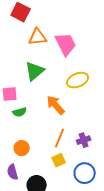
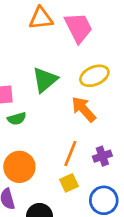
green triangle: (35, 71) -> (45, 80), moved
orange arrow: (56, 105) -> (84, 109), moved
orange circle: (22, 148) -> (19, 167), size x1.5

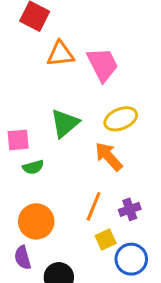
yellow square: (69, 183) -> (106, 240), moved

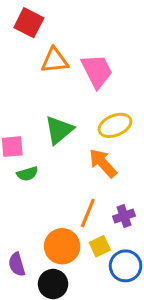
orange circle: (36, 221) -> (62, 246), moved

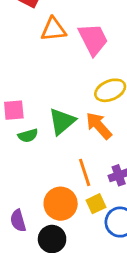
green triangle: (59, 130) -> (62, 121), moved
orange line: (88, 213) -> (85, 172), turned -40

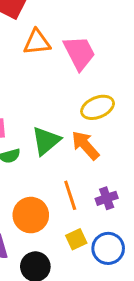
orange circle: (61, 204) -> (31, 215), moved
yellow square: (96, 204) -> (76, 239), moved

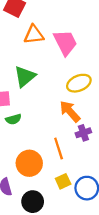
green triangle: (46, 141) -> (25, 76), moved
purple cross: (107, 198) -> (83, 133), moved

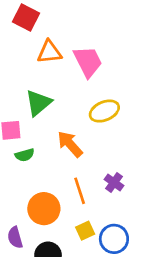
orange arrow: (70, 111) -> (70, 144), moved
purple cross: (83, 133) -> (114, 183), moved, turned -35

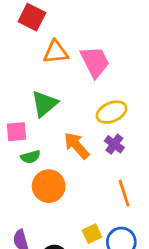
purple cross: (114, 183) -> (114, 144), moved
orange line: (80, 191) -> (124, 193), moved
orange circle: (44, 209) -> (49, 186), moved

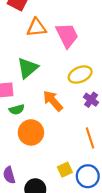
purple cross: (114, 144) -> (91, 100), moved

